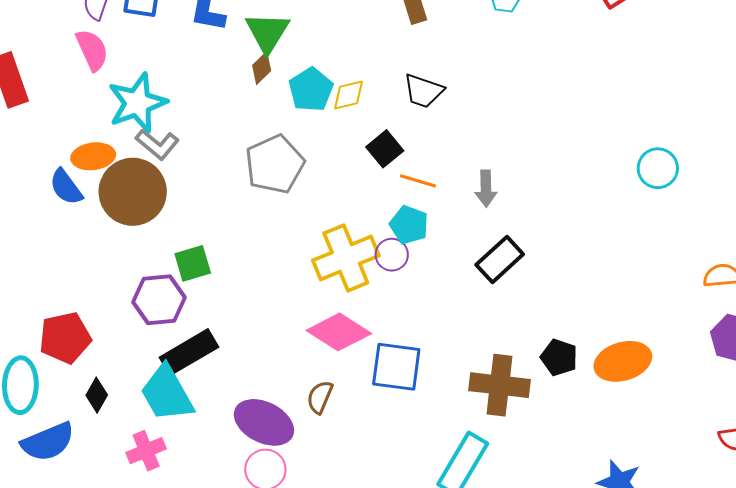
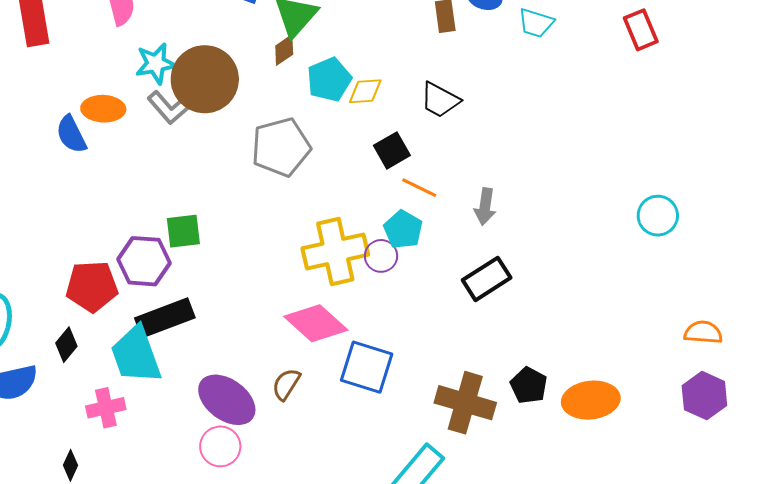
cyan star: (137, 103) -> (156, 64), size x0.7
brown circle: (133, 192) -> (205, 79), moved
red pentagon: (65, 338) -> (92, 286), moved

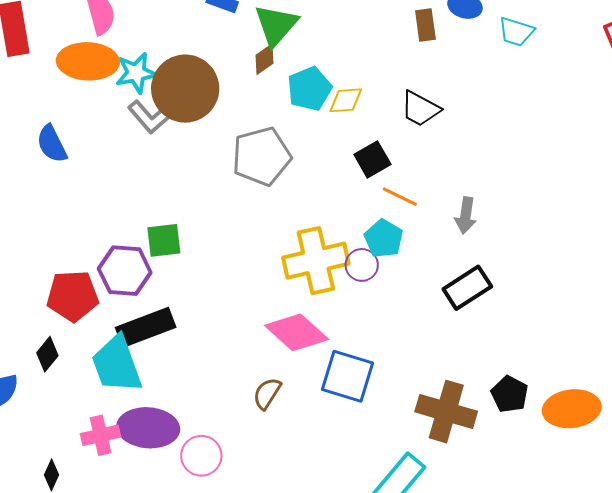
orange ellipse: (103, 109) -> (88, 61), moved, size x1.4
purple ellipse: (227, 400) -> (148, 428), moved, turned -32
pink cross: (106, 408) -> (101, 435), moved

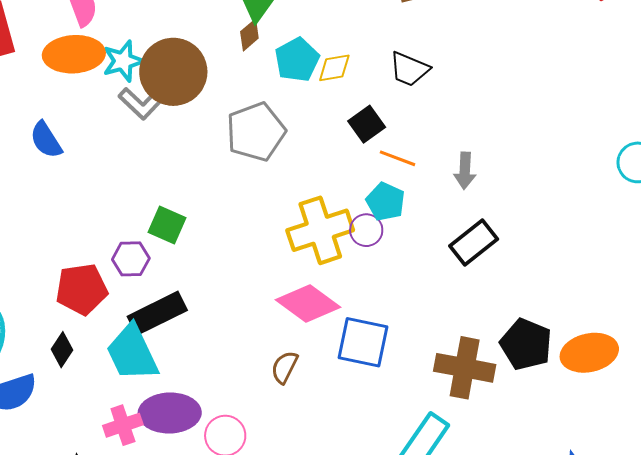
green square: (164, 240) -> (167, 225), turned 36
purple hexagon: (125, 271) -> (131, 259), size x0.7
black pentagon: (510, 394) -> (526, 344), size x1.4

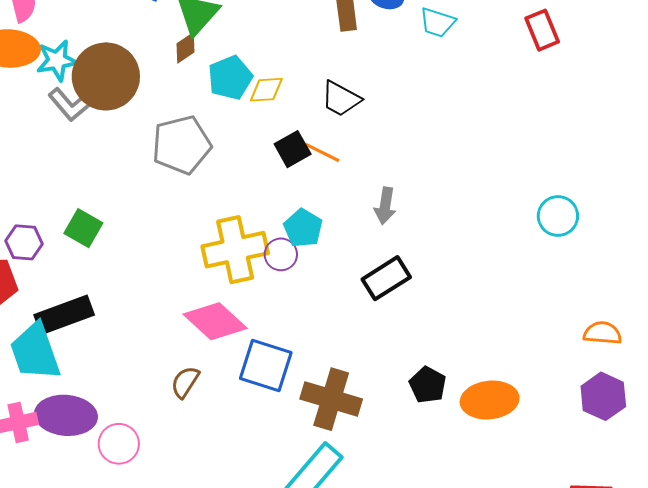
orange line: (397, 158) -> (322, 152), moved
purple hexagon: (131, 259) -> (24, 242), moved
black pentagon: (526, 344) -> (428, 385), size x0.7
brown cross: (465, 368) -> (331, 399), moved

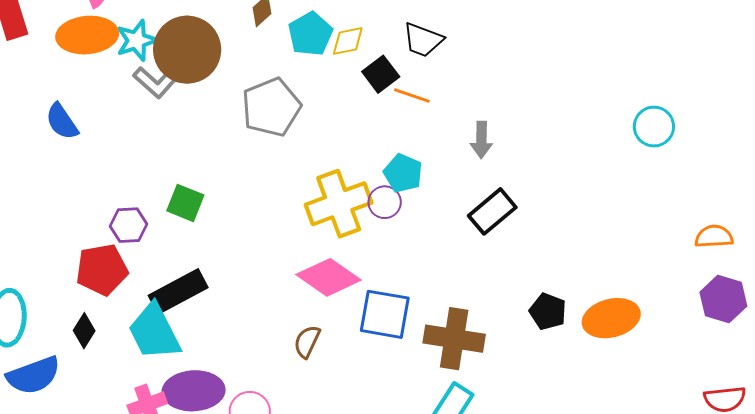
black square: (293, 149) -> (381, 74), moved

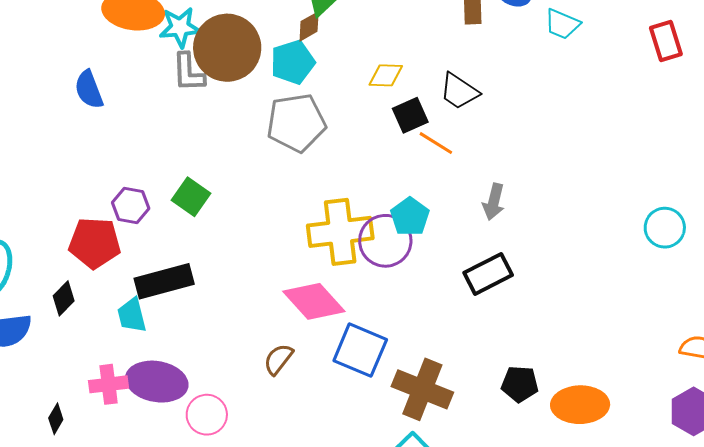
cyan pentagon: (310, 34) -> (293, 62), moved
gray L-shape: (155, 82) -> (188, 72), turned 33
purple circle: (385, 202) -> (385, 241), size x1.6
black pentagon: (548, 312) -> (520, 384), turned -30
cyan trapezoid: (154, 332) -> (132, 315), size x0.6

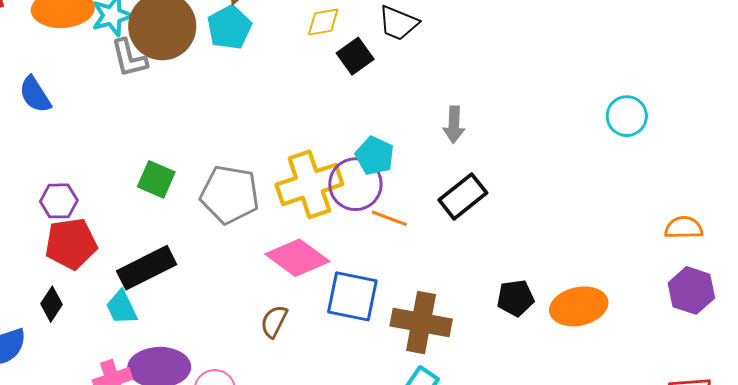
gray pentagon: (296, 123) -> (230, 195), moved, turned 30
orange line: (436, 143) -> (389, 218), moved
purple hexagon: (131, 205) -> (59, 201), moved

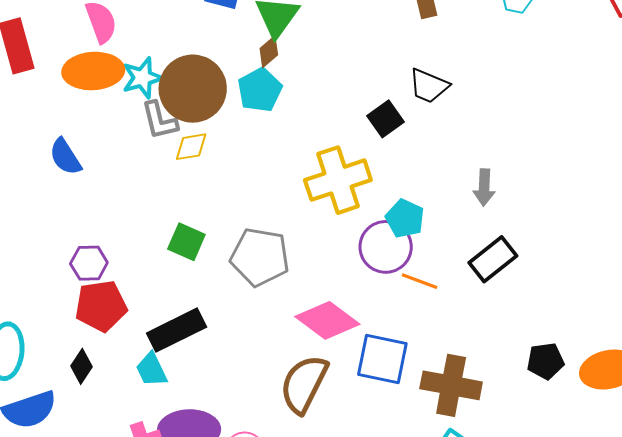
yellow diamond: (323, 22) -> (191, 147), moved
yellow cross: (309, 184) -> (338, 180), moved
brown semicircle: (274, 321) -> (304, 384), size x1.8

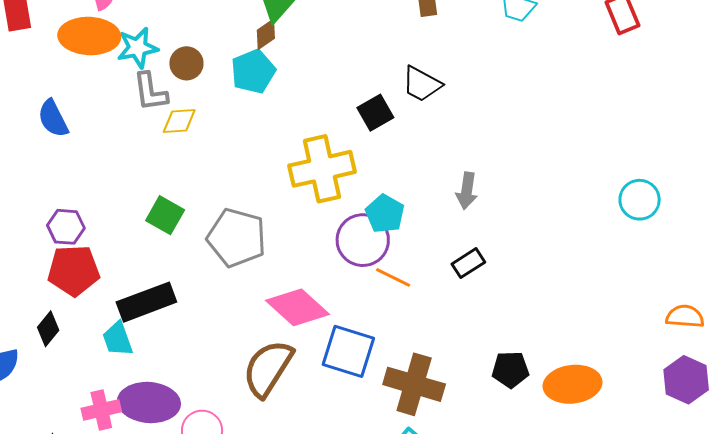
brown circle: (193, 89) -> (186, 63), size x0.5
black rectangle: (493, 259) -> (468, 263), size x0.7

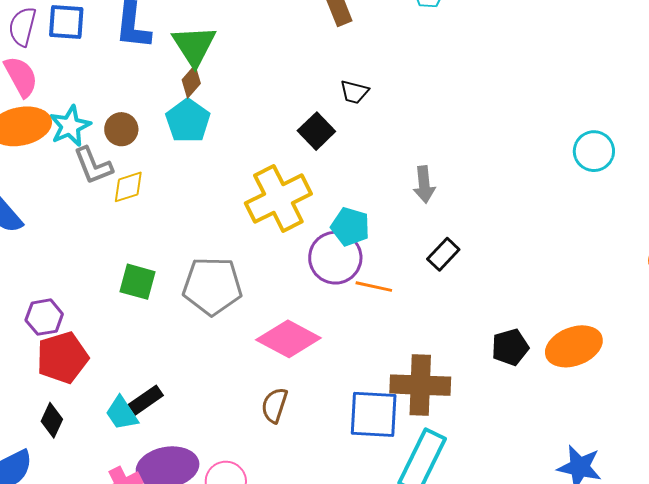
black trapezoid: (422, 84) -> (354, 92), size x0.7
black rectangle: (146, 302) -> (146, 400), moved, size x0.6
blue square: (348, 351) -> (374, 414), moved
brown semicircle: (268, 368) -> (275, 405), size x0.6

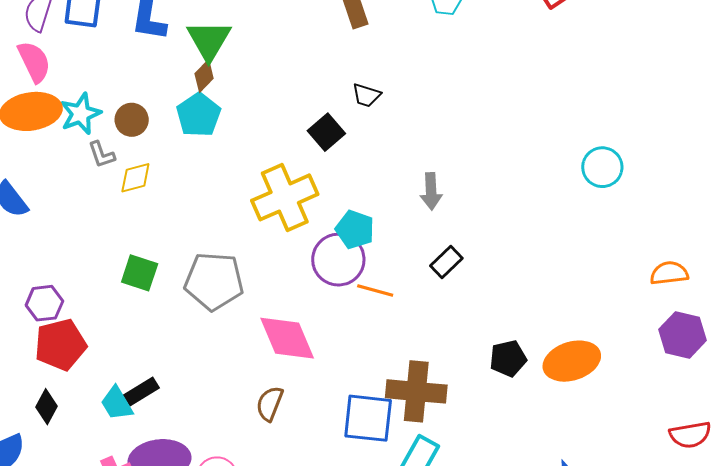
gray L-shape: (93, 166) -> (101, 155), size x0.7
pink diamond: (288, 339) -> (287, 338), turned 36

